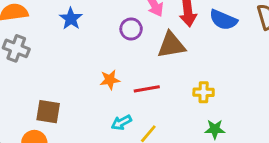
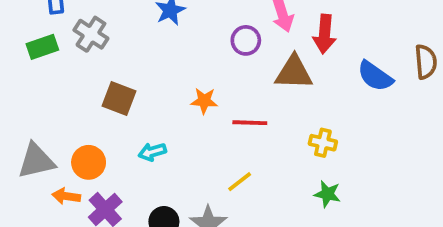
blue semicircle: (223, 20) -> (375, 76), moved
brown square: (48, 112) -> (119, 98), moved
cyan arrow: (121, 123) -> (152, 152), moved

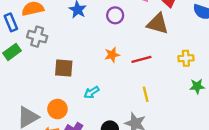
purple circle: (246, 40) -> (115, 15), moved
brown triangle: (294, 72) -> (158, 24), turned 30
yellow line: (240, 182) -> (146, 94), turned -49

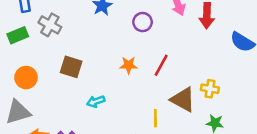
brown triangle: (158, 24) -> (183, 100), moved
red line: (141, 59) -> (161, 65), moved, turned -60
orange circle: (57, 109) -> (26, 78), moved

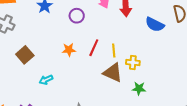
brown square: (71, 67) -> (25, 55), turned 36
yellow line: (155, 118) -> (114, 51), moved

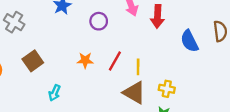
blue semicircle: (155, 24) -> (189, 41), turned 30
yellow cross: (133, 63) -> (167, 89), moved
cyan arrow: (46, 80) -> (55, 93), turned -48

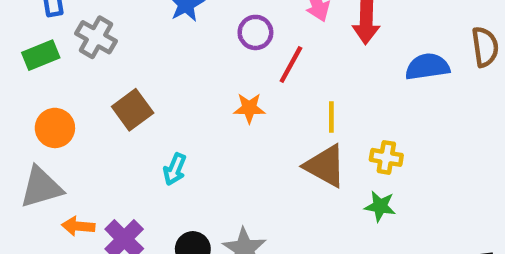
blue semicircle: (189, 41) -> (427, 67), turned 110
orange star: (85, 60) -> (249, 108), moved
red line: (115, 61) -> (291, 64), moved

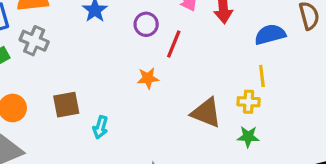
brown square: (133, 110) -> (66, 105), moved, turned 32
yellow line: (331, 117) -> (262, 76), moved

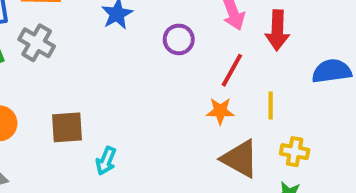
red line: (174, 44) -> (232, 70), moved
yellow line: (262, 76) -> (271, 106), moved
orange star: (148, 78) -> (220, 111), moved

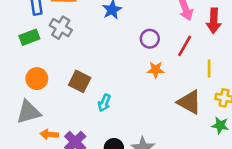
purple circle: (179, 39) -> (150, 39), moved
orange star: (220, 111) -> (156, 70), moved
brown square: (67, 127) -> (80, 81), turned 30

